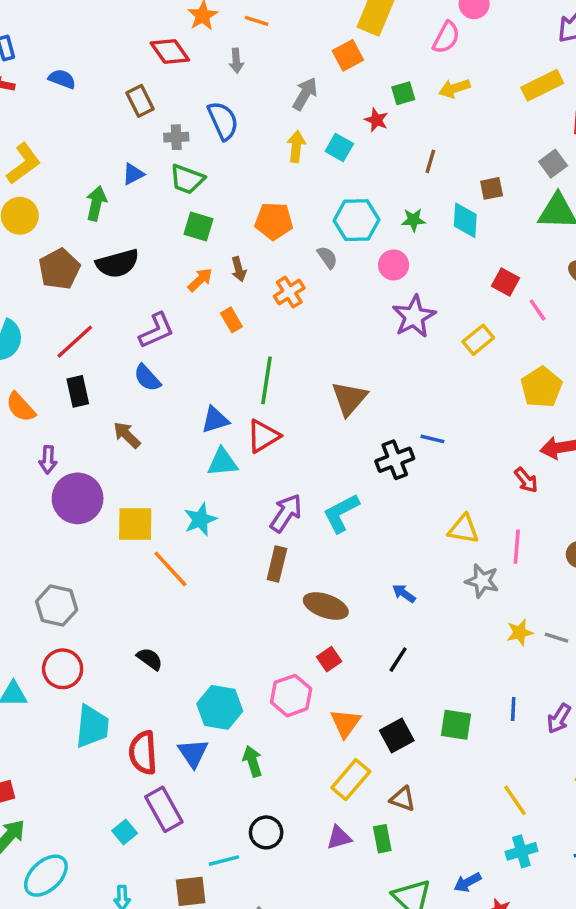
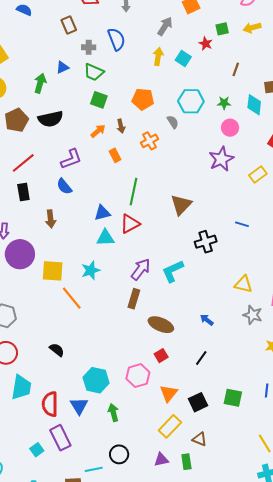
pink circle: (394, 265) -> (230, 128), moved
brown arrow: (127, 435) -> (51, 219), turned -144
blue line: (432, 439) -> (242, 224), moved

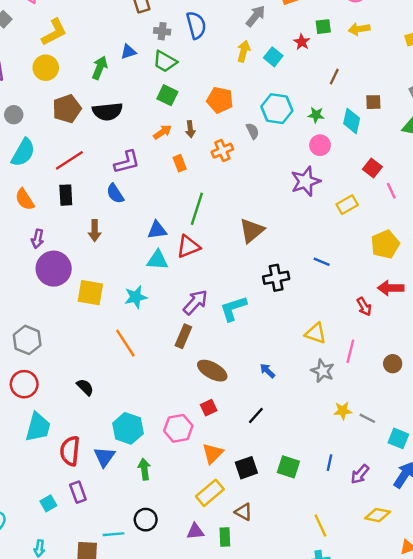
orange line: (72, 298) -> (125, 343), moved
purple rectangle: (60, 438) -> (78, 492), size x0.7

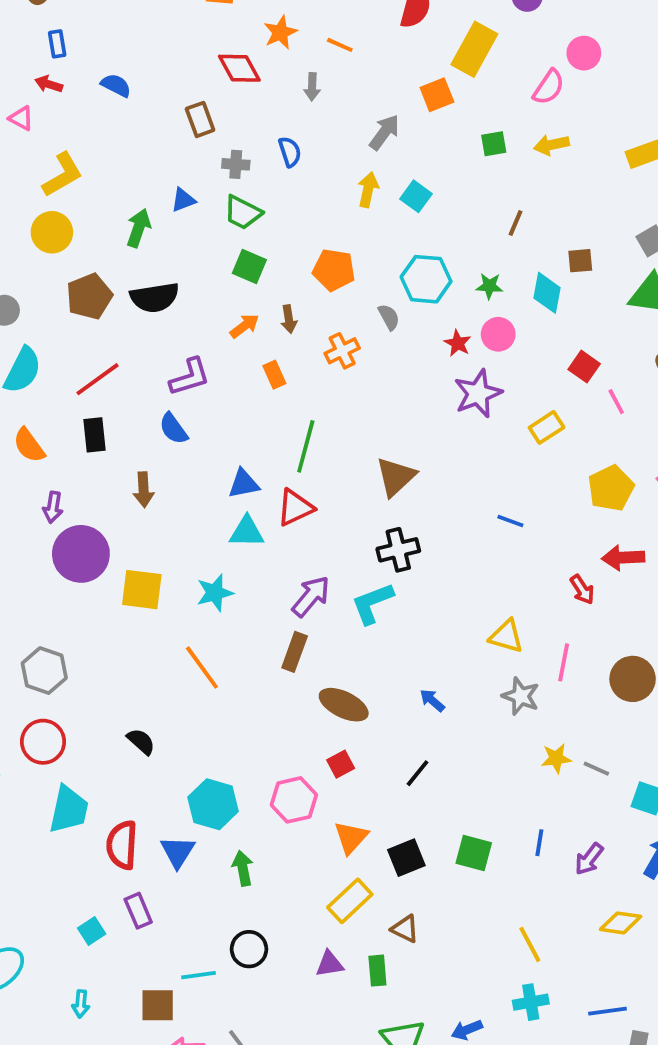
blue semicircle: (196, 25) -> (290, 152), size x0.7
red star: (302, 42) -> (458, 343), moved
black cross: (276, 278) -> (398, 550), moved
brown circle: (393, 364) -> (633, 679), size x1.5

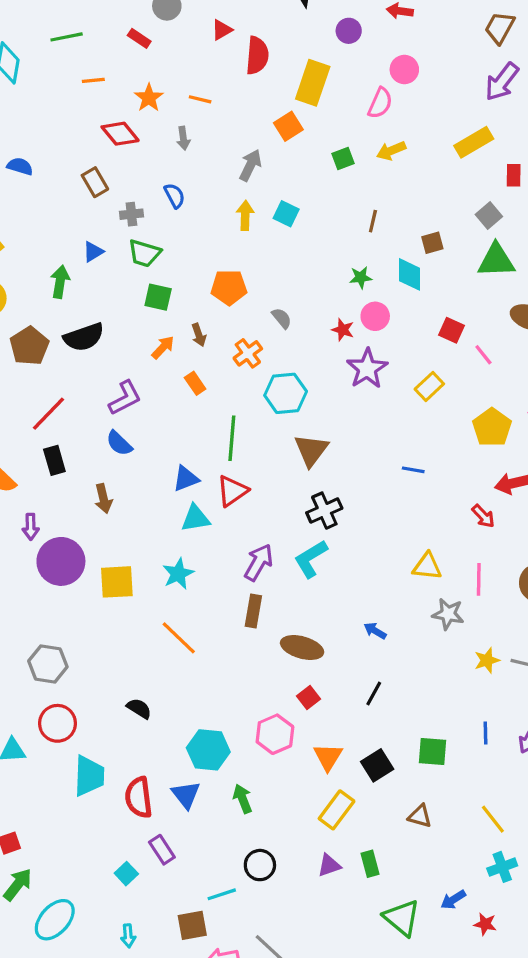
cyan hexagon: (426, 279) -> (286, 393), moved
brown triangle: (405, 929) -> (420, 816), moved

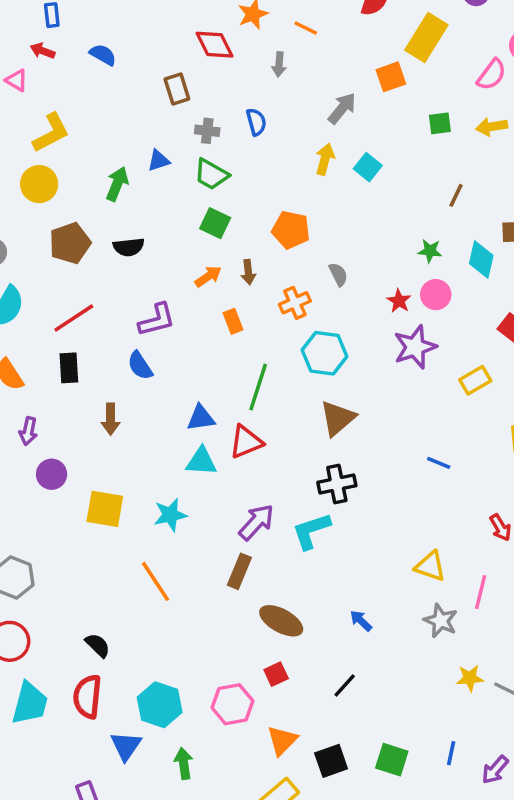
black semicircle: (84, 337) -> (129, 247), size x0.7
purple circle: (61, 561) -> (52, 474), size x0.6
red semicircle: (139, 797) -> (87, 697), moved

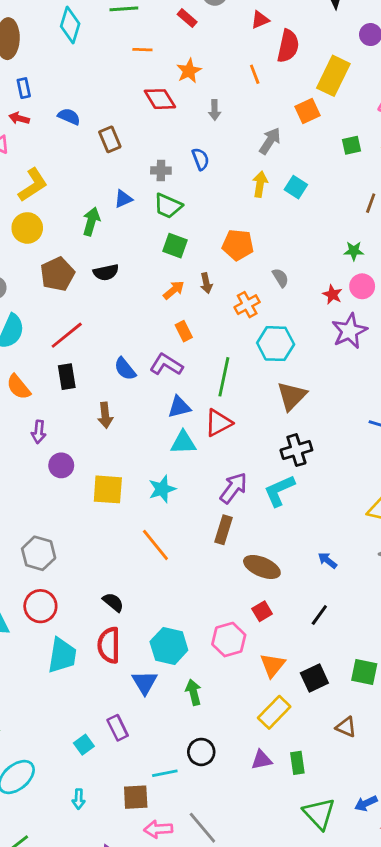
orange line: (306, 28) -> (255, 74), moved, turned 48
brown rectangle: (177, 89) -> (110, 139), moved
purple L-shape: (157, 320) -> (166, 365), moved, turned -128
orange rectangle: (233, 321) -> (184, 331), moved

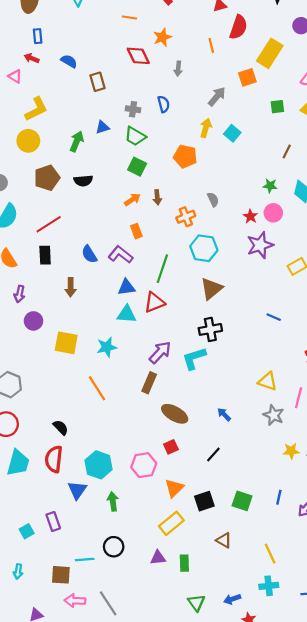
orange pentagon: (238, 245) -> (185, 156), moved
green triangle: (319, 814) -> (196, 603), size x0.7

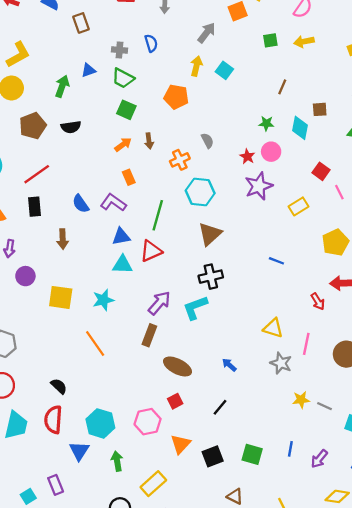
yellow rectangle: (171, 523) -> (153, 484), moved

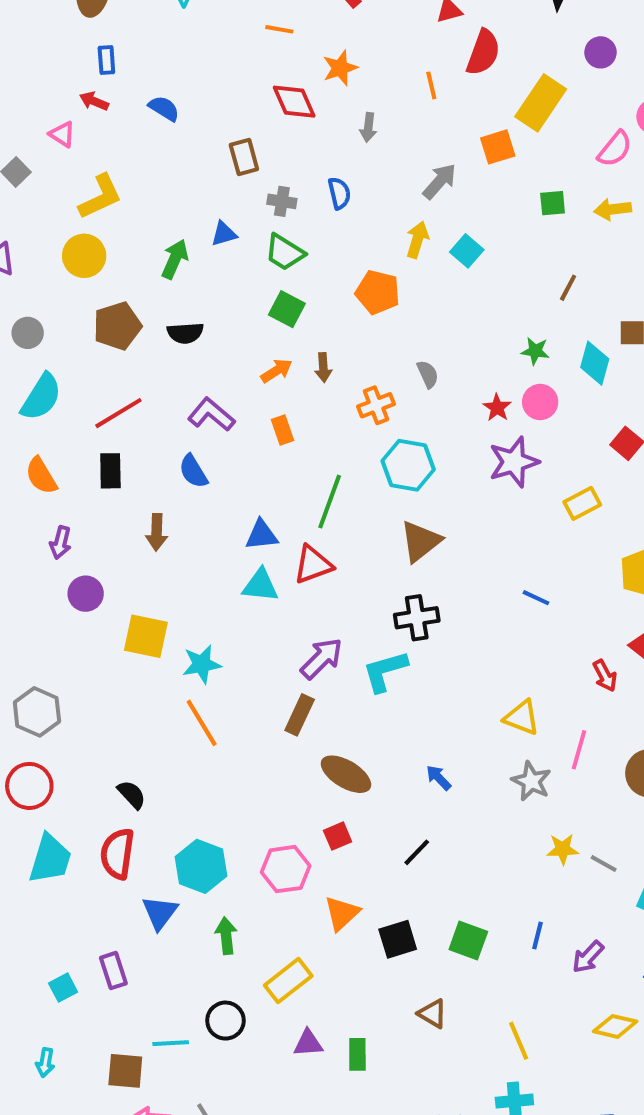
brown rectangle: (81, 23) -> (244, 157), moved
purple L-shape: (113, 203) -> (211, 415), moved
cyan star: (103, 300) -> (202, 664), moved

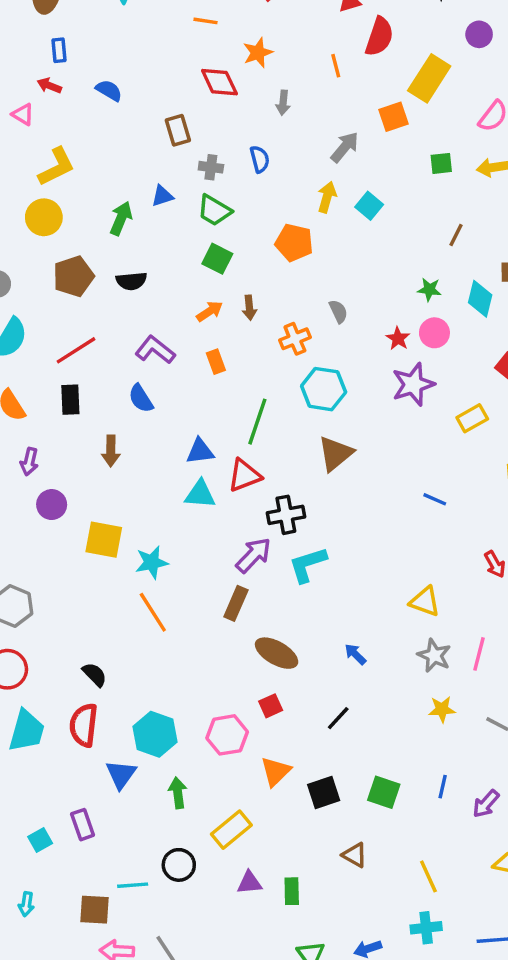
black cross: (417, 618) -> (286, 515), moved
pink line: (579, 750) -> (479, 654), moved
yellow star: (563, 849) -> (442, 709), moved

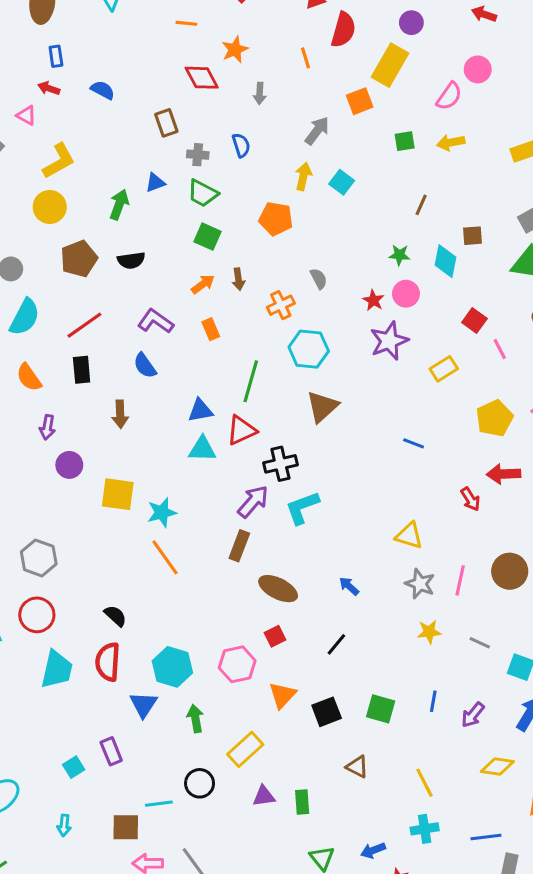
purple circle: (479, 34) -> (411, 23), moved

